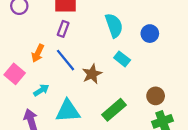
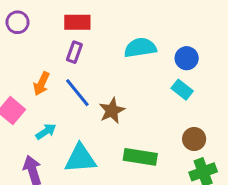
cyan semicircle: (114, 25) -> (140, 48), turned -80
cyan rectangle: (122, 59) -> (182, 90), moved
green rectangle: (114, 110) -> (140, 157), turned 50

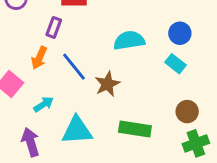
cyan semicircle: (140, 48) -> (129, 40), moved
purple rectangle: (74, 52) -> (54, 27), moved

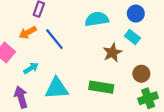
orange arrow: (39, 58) -> (28, 32), turned 36
brown star: (107, 84) -> (112, 53), moved

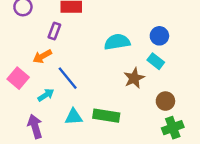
blue line: (54, 39) -> (68, 78), moved
green rectangle: (101, 87) -> (106, 116), moved
cyan triangle: (57, 88) -> (74, 117), size x0.7

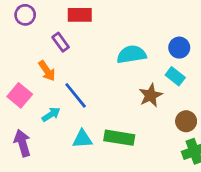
purple rectangle: (54, 31) -> (61, 42), turned -56
orange arrow: (42, 56) -> (47, 71), turned -96
purple arrow: (35, 126) -> (22, 143), moved

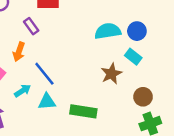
cyan semicircle: (132, 54) -> (108, 31), moved
orange arrow: (47, 71) -> (19, 52), turned 54
cyan triangle: (82, 139) -> (47, 102), moved

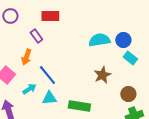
cyan rectangle: (133, 57) -> (130, 58), moved

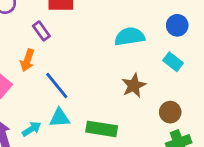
blue circle: (123, 40) -> (177, 25), moved
cyan arrow: (29, 89) -> (32, 129), moved

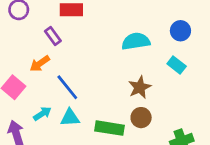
orange arrow: (27, 60) -> (40, 64), turned 36
brown circle: (170, 112) -> (141, 118), moved
cyan arrow: (32, 129) -> (42, 114), moved

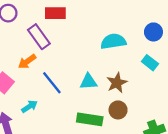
purple rectangle: (53, 36) -> (39, 37), size x1.5
cyan triangle: (70, 118) -> (88, 82), moved

